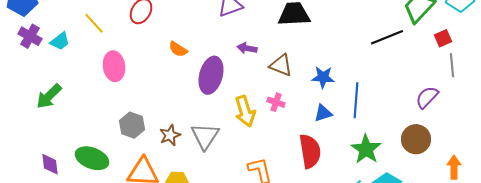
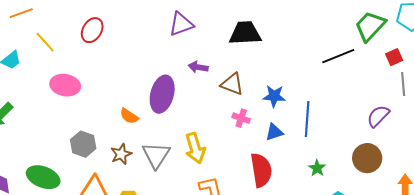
orange semicircle: (178, 49) -> (129, 116), moved
pink ellipse: (114, 66) -> (65, 85), turned -72
pink cross: (276, 102) -> (241, 118), moved
yellow arrow: (245, 111) -> (195, 148), moved
green star: (366, 149) -> (317, 168), size x0.6

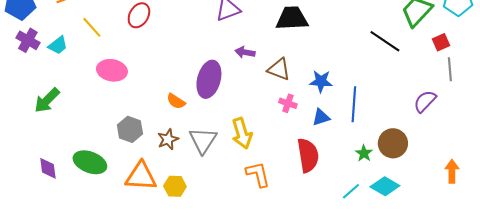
black line: (338, 56) -> (385, 41), turned 56
brown circle: (367, 158) -> (393, 143), moved

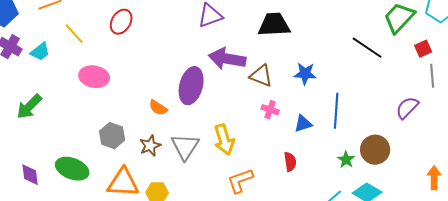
purple arrow: (245, 52) -> (227, 59), size x1.8
blue star: (321, 81) -> (305, 74), moved
red semicircle: (308, 155) -> (290, 162), size x0.6
orange L-shape: (258, 174) -> (240, 181), turned -96

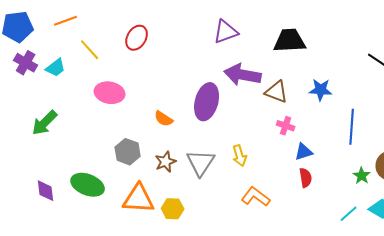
orange semicircle: (158, 108) -> (164, 119), moved
blue triangle: (303, 124) -> (304, 152), moved
yellow arrow: (224, 140) -> (240, 156), size x0.7
orange L-shape: (240, 181) -> (256, 197), turned 56

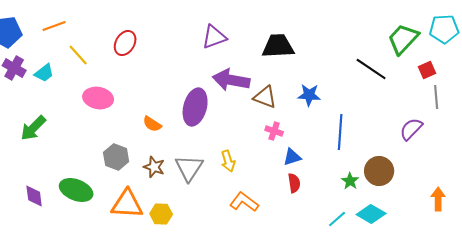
brown star: (166, 162) -> (154, 167), turned -30

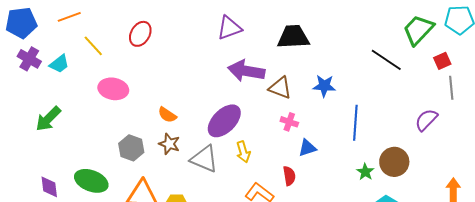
purple ellipse: (195, 107) -> (224, 121), moved, turned 30
brown star: (154, 167) -> (169, 144), moved
gray triangle: (189, 168) -> (204, 159), turned -40
red semicircle: (294, 183) -> (289, 176), moved

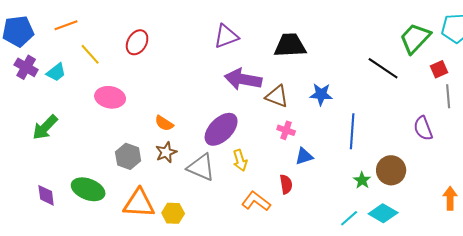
purple semicircle: (426, 120) -> (423, 128), turned -65
brown star: (169, 144) -> (166, 152), turned 30

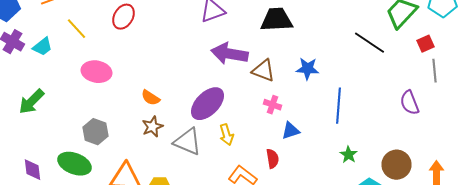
gray hexagon: (128, 156) -> (96, 132), moved
brown circle: (391, 170) -> (396, 165), moved

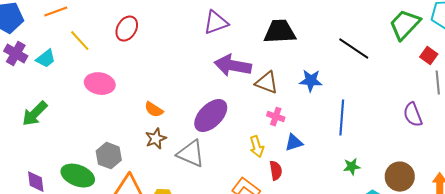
black line: (370, 43) -> (354, 49), moved
red square: (426, 44) -> (429, 56), turned -30
gray hexagon: (96, 132) -> (109, 156), moved
yellow arrow: (226, 135) -> (257, 147), moved
green star: (348, 155) -> (352, 167), turned 30

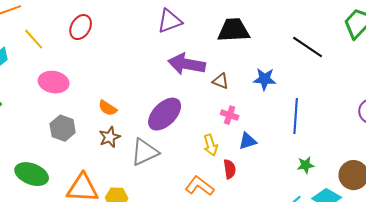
brown triangle: (267, 83) -> (221, 81), size x0.7
gray triangle: (191, 154) -> (145, 152), turned -48
gray hexagon: (109, 156) -> (63, 128), moved

